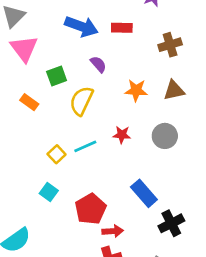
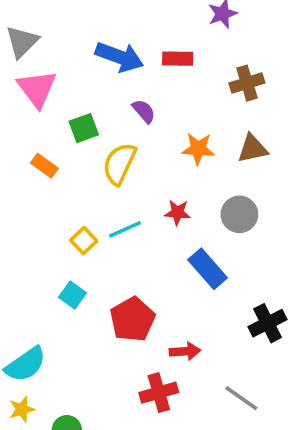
blue rectangle: (144, 193) -> (208, 269), moved
black cross: (171, 223) -> (268, 323), moved
red arrow: (113, 231) -> (185, 351), moved

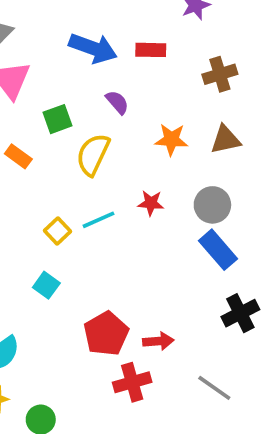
blue rectangle: (208, 269) -> (218, 250), moved
red pentagon: (133, 319) -> (106, 334), moved

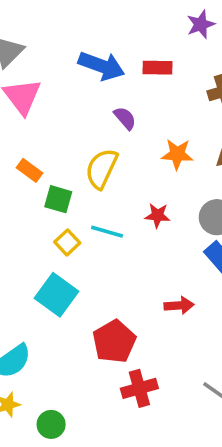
green square: (58, 119) -> (58, 199), moved, turned 36
cyan line: (99, 220) -> (107, 232), turned 40
cyan square: (46, 285) -> (56, 295), size x1.6
red arrow: (158, 341) -> (179, 305), moved

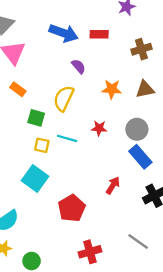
orange rectangle: (29, 170) -> (18, 89), moved
yellow square: (67, 242) -> (42, 145), turned -35
red arrow: (179, 305) -> (113, 185), turned -54
red cross: (139, 388) -> (90, 252), moved

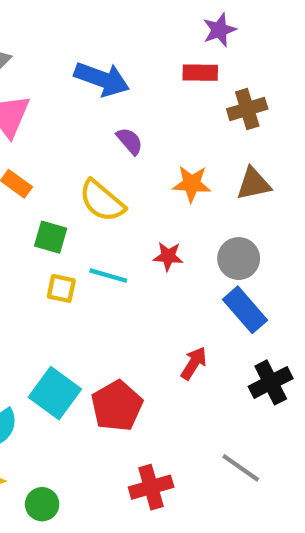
red rectangle: (99, 34) -> (200, 73), moved
yellow semicircle: (64, 98) -> (102, 201), turned -75
cyan square: (35, 179) -> (55, 393), moved

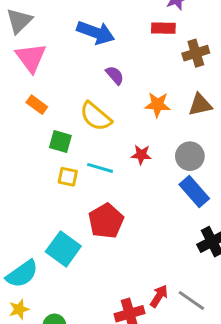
red arrow: (194, 363) -> (159, 296), moved
red pentagon: (117, 406) -> (106, 221), moved

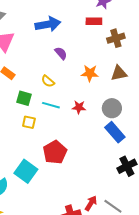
blue arrow: (96, 33) -> (48, 24), turned -30
yellow semicircle: (96, 116) -> (48, 81), size x0.6
cyan line: (100, 168) -> (51, 105), moved

